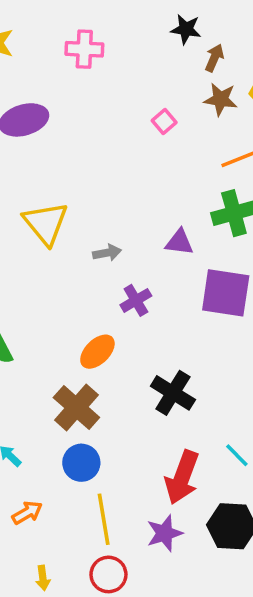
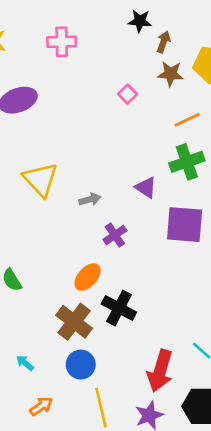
purple triangle: (179, 242) -> (146, 187), turned 30
black cross: (173, 393) -> (119, 308), moved

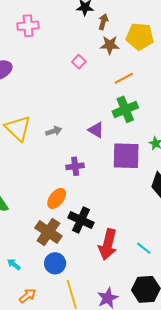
gray arrow: (90, 199) -> (54, 131), moved
purple cross: (115, 235) -> (75, 166), turned 30
red arrow: (160, 371) -> (108, 244), moved

